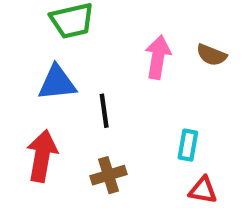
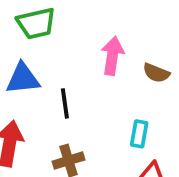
brown semicircle: (211, 55) -> (156, 73), moved

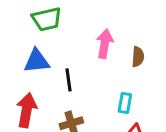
brown semicircle: (156, 73) -> (138, 57), turned -108

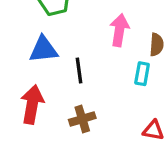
cyan rectangle: (125, 103) -> (142, 74), moved

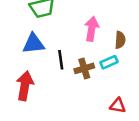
cyan rectangle: (142, 74) -> (109, 62), turned 56
brown cross: (82, 119) -> (84, 68), moved

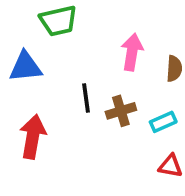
blue triangle: (33, 44) -> (25, 67), moved
cyan rectangle: (109, 62) -> (163, 122), moved

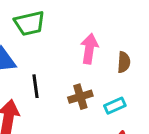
black line: (86, 98) -> (35, 86), moved

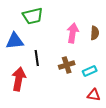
brown semicircle: (124, 62) -> (95, 33), moved

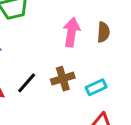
black line: (37, 58) -> (27, 83), moved, turned 49

